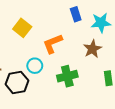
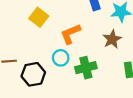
cyan circle: (35, 66) -> (61, 58), moved

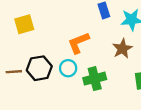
yellow square: (39, 17) -> (24, 24), moved, turned 36
black hexagon: (33, 74) -> (39, 68), moved

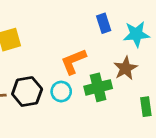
green cross: (95, 79) -> (98, 87), moved

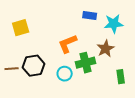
blue rectangle: (104, 23) -> (90, 16), turned -64
cyan circle: (61, 92) -> (65, 74), moved

